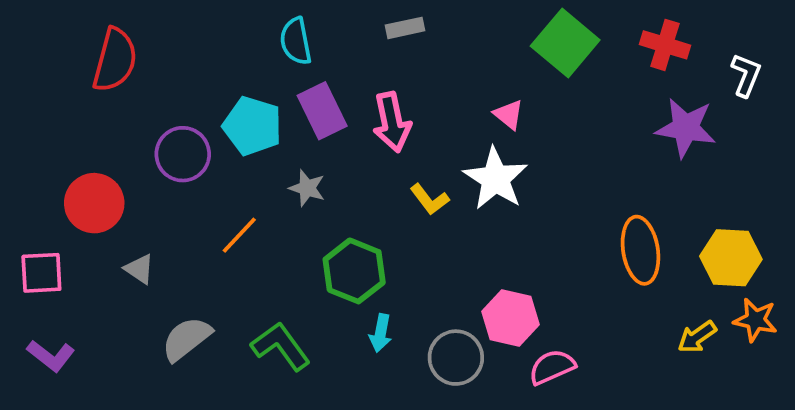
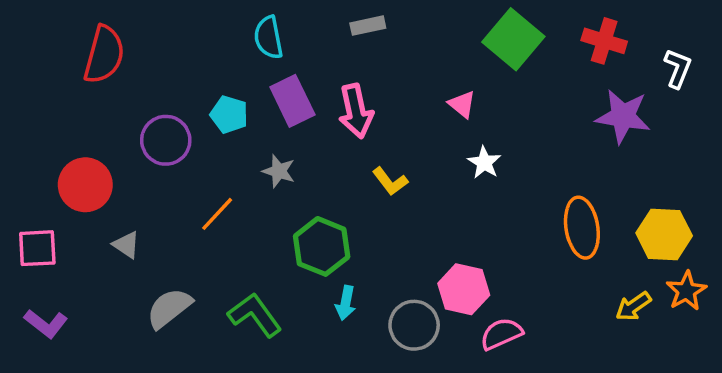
cyan pentagon: (252, 126) -> (229, 115), size x0.7
white star: (495, 179) -> (484, 163), moved, size x0.6
orange star: (755, 320) -> (686, 291), turned 30

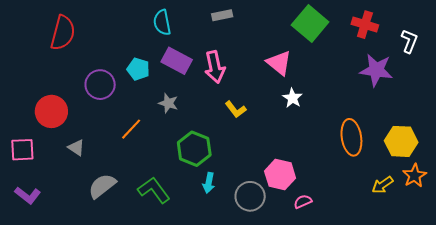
purple rectangle: (292, 101) -> (177, 61), turned -36
pink triangle: (462, 104) -> (279, 63), size x1.5
pink semicircle: (501, 334) -> (303, 201), size x0.7

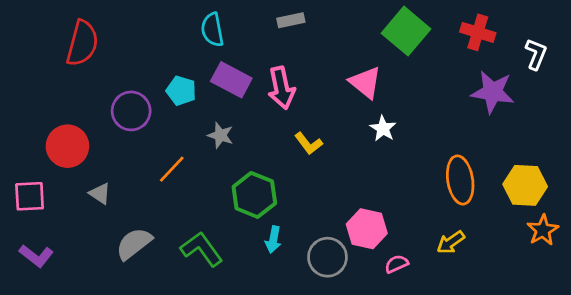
yellow arrow: (382, 185) -> (451, 242), moved

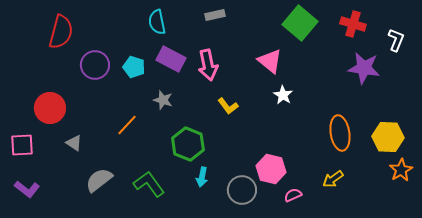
purple circle: (131, 111) -> (95, 65), moved

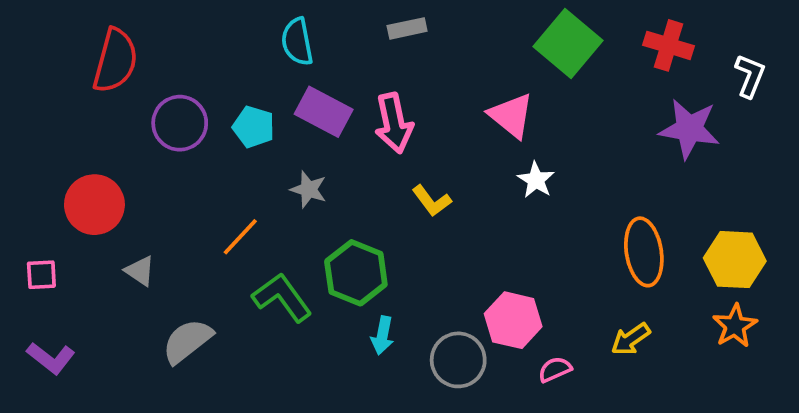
pink square: (22, 145) -> (41, 275), size x0.7
orange star: (401, 170) -> (735, 326), moved
green L-shape: (149, 184) -> (282, 297), moved

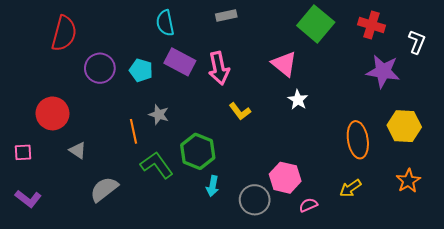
gray star: (309, 189) -> (159, 114), moved
orange line: (240, 237) -> (134, 131), turned -55
yellow hexagon: (735, 260) -> (404, 126), moved

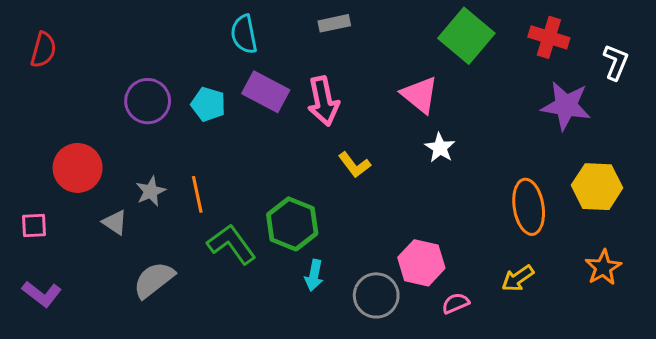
red semicircle: (64, 33) -> (43, 50), moved, size x0.7
gray star: (159, 114) -> (151, 191), moved, turned 30

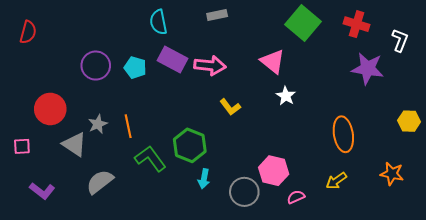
pink arrow: (323, 101) -> (210, 66), turned -72
yellow hexagon: (597, 187) -> (409, 121), moved, size x0.7
gray triangle: (115, 222) -> (75, 144), size x1.5
orange star: (603, 267) -> (392, 174), turned -30
purple L-shape: (42, 294) -> (42, 191), moved

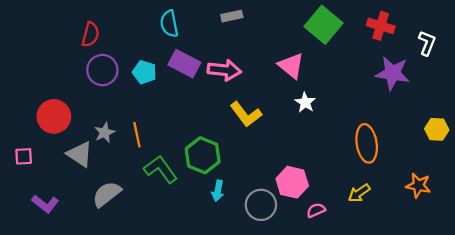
red semicircle: (28, 32) -> (91, 34), moved
yellow L-shape: (230, 107) -> (246, 114), size x1.4

